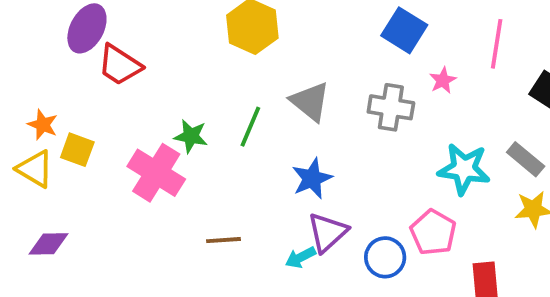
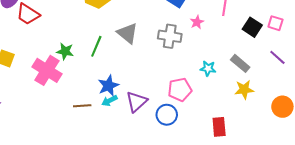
cyan star: (464, 169) -> (208, 68), size x0.6
blue star: (312, 178) -> (108, 86), moved
pink pentagon: (433, 232) -> (180, 90), moved, turned 30
cyan arrow: (300, 257) -> (109, 101), moved

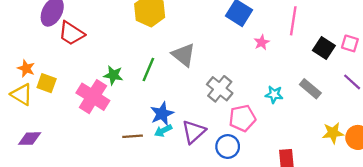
gray cross: (170, 36) -> (220, 89), moved, turned 30
yellow star: (244, 90) -> (333, 133), moved

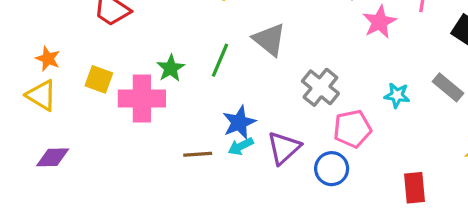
pink star: (262, 42) -> (379, 22), size x1.5
green star: (113, 75) -> (171, 68), turned 30
yellow square: (47, 83) -> (99, 79), moved
pink cross: (93, 97) -> (142, 98), turned -32

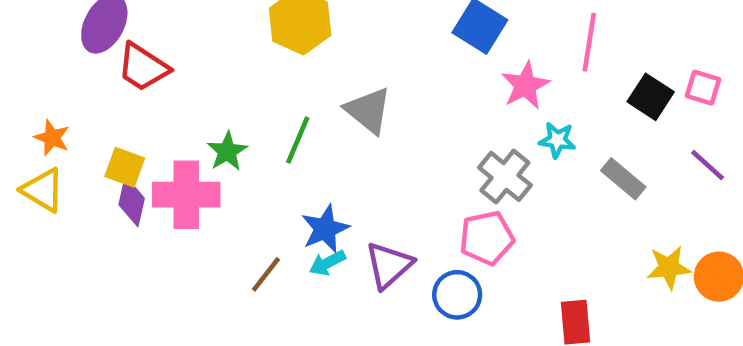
gray cross: (320, 87) -> (505, 176), moved
cyan star: (397, 95) -> (557, 140), moved
brown line: (198, 154) -> (266, 274), turned -48
purple diamond: (53, 157) -> (132, 201), moved, turned -76

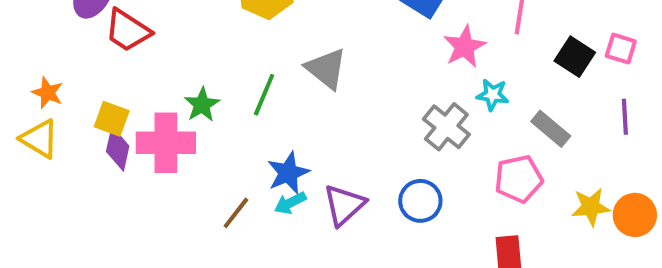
purple line: (708, 165) -> (625, 117), turned 45
pink pentagon: (487, 238) -> (519, 179), moved
blue circle: (457, 295) -> (420, 201), moved

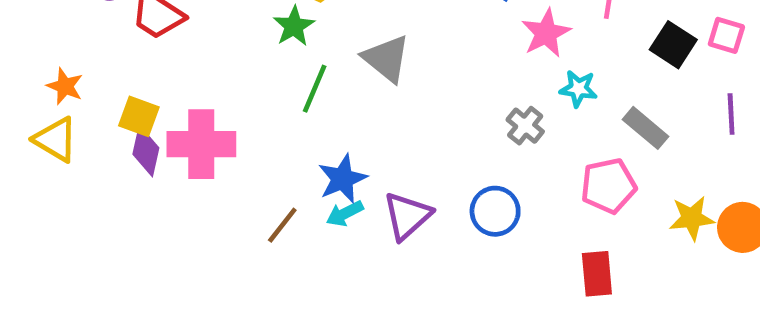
green star: (202, 105) -> (294, 26), moved
gray cross: (446, 127) -> (525, 126), size x0.7

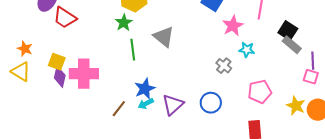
pink square: (726, 35) -> (311, 77), moved
green line: (315, 89) -> (133, 50), turned -30
gray rectangle: (645, 128) -> (292, 45), moved
yellow star: (692, 218) -> (296, 106), turned 30

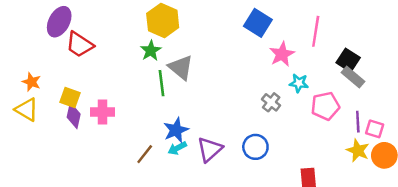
gray triangle: (164, 37) -> (181, 67), moved
purple line: (313, 61) -> (358, 122), moved
pink cross: (84, 74) -> (103, 112), size x0.7
pink square: (311, 77) -> (375, 129), moved
pink pentagon: (260, 92) -> (325, 106), moved

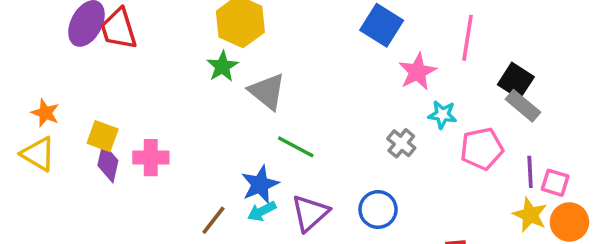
red trapezoid: (80, 45) -> (119, 29), moved, turned 40
green line: (162, 83) -> (296, 147), moved, turned -55

